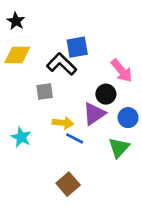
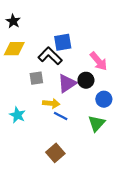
purple triangle: (94, 114) -> (67, 83), moved

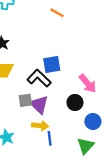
purple triangle: (67, 83) -> (39, 105), moved, turned -42
blue line: (61, 116) -> (50, 138), turned 56

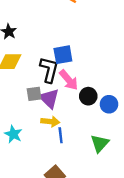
black L-shape: (39, 78) -> (49, 70), turned 60
pink arrow: (88, 83) -> (69, 80), moved
blue circle: (93, 121) -> (109, 104), moved

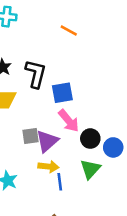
black L-shape: (49, 70) -> (36, 74), moved
purple triangle: (49, 98) -> (47, 141), turned 35
green triangle: (100, 143) -> (90, 169), moved

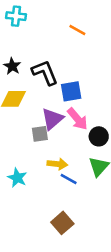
black L-shape: (36, 74) -> (45, 73), turned -36
purple triangle: (47, 141) -> (52, 119), moved
blue line: (60, 182) -> (69, 179), turned -54

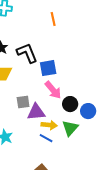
orange line: (77, 30) -> (53, 19), turned 48
purple triangle: (52, 119) -> (36, 112), moved, turned 36
yellow arrow: (57, 164) -> (49, 125), moved

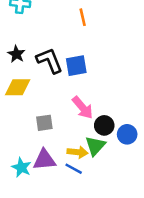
blue square: (48, 68) -> (76, 66), moved
purple triangle: (36, 112) -> (44, 160), moved
green triangle: (70, 128) -> (95, 146), moved

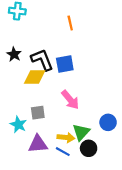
yellow diamond: (18, 87) -> (35, 77), moved
black circle: (104, 125) -> (89, 148), moved
cyan star: (21, 167) -> (18, 125), moved

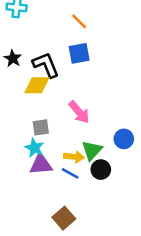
orange line: (70, 23) -> (79, 21), turned -32
blue square: (65, 64) -> (79, 53), moved
cyan star: (18, 125) -> (34, 148), moved

